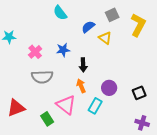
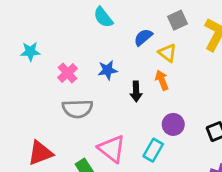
orange arrow: (81, 86) -> (162, 80), moved

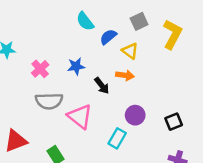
cyan semicircle: (103, 17) -> (85, 21), moved
orange arrow: (162, 80) -> (125, 75), turned 120
black arrow: (136, 92) -> (102, 86), turned -36
pink triangle: (112, 149) -> (80, 116), moved

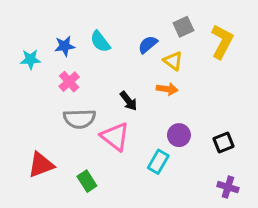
cyan semicircle: (85, 21) -> (100, 42), moved
blue star: (76, 66) -> (65, 46), moved
black arrow: (102, 86) -> (128, 101), moved

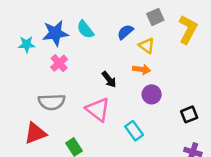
blue star: (65, 46) -> (55, 33), size x1.5
gray semicircle: (79, 119) -> (52, 102), moved
purple circle: (179, 135) -> (152, 94), moved
cyan rectangle: (158, 162) -> (134, 131), turned -66

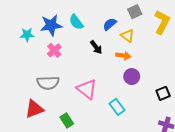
black arrow: (109, 79) -> (96, 47), moved

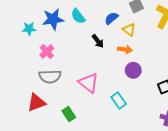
pink cross: (54, 50) -> (47, 52), moved

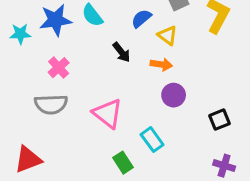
pink cross: (47, 52) -> (59, 68), moved
red triangle: (36, 103) -> (28, 159), moved
green rectangle: (69, 114) -> (123, 163), moved

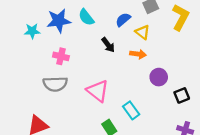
pink cross: (59, 68) -> (61, 56), turned -35
purple circle: (174, 95) -> (159, 77), moved

